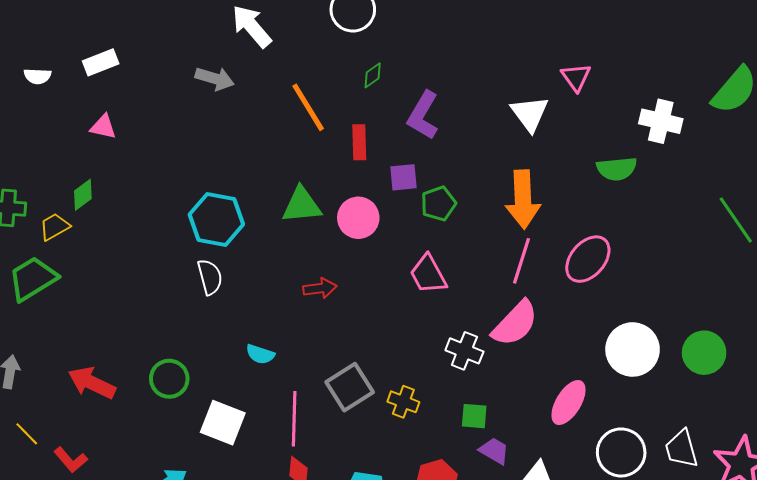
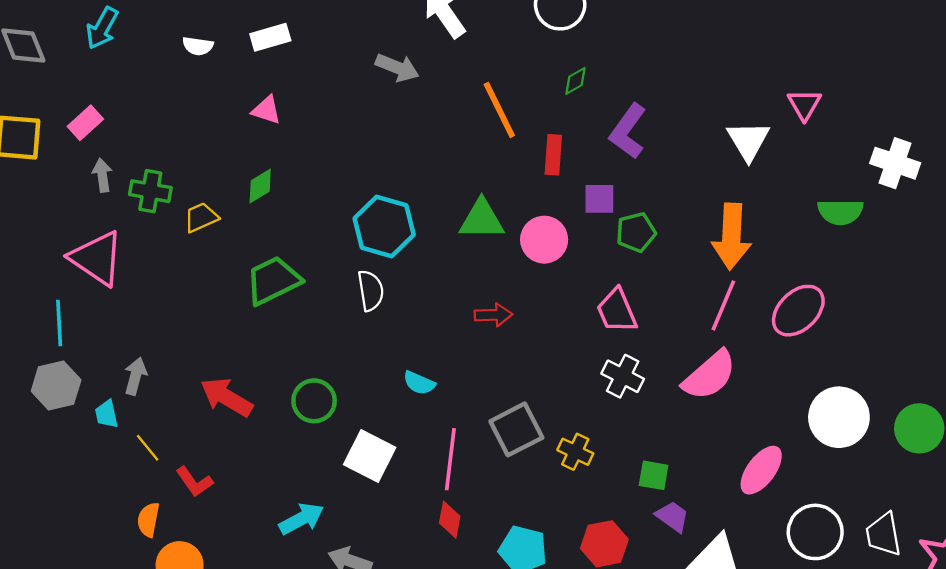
green diamond: (83, 195) -> (260, 186), moved
green trapezoid: (33, 279) -> (273, 280), moved
white cross: (464, 351) -> (623, 376), moved

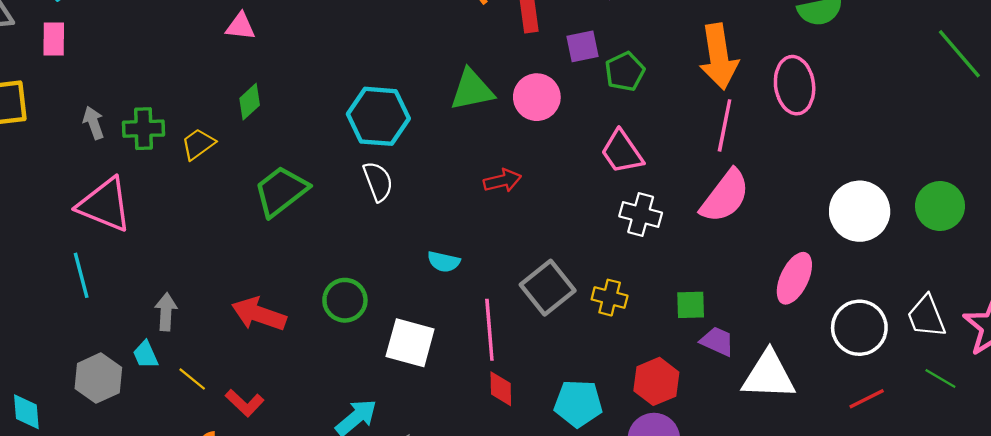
pink rectangle: (85, 123) -> (54, 39), moved, turned -36
pink ellipse: (798, 311) -> (795, 85), moved, turned -42
gray hexagon: (56, 386) -> (98, 378), moved

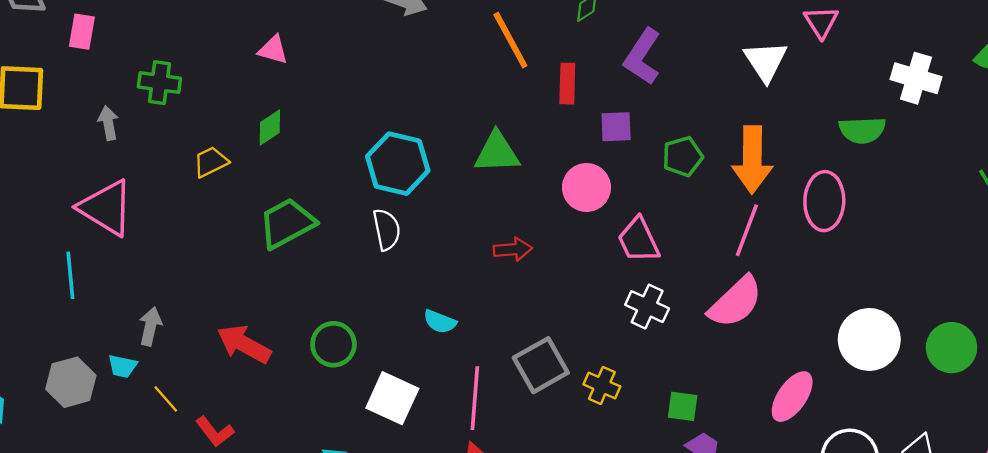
green pentagon: (625, 72) -> (683, 156), moved
pink circle: (537, 97) -> (586, 187), moved
green cross: (143, 129) -> (159, 83), moved
cyan trapezoid: (145, 355) -> (123, 366), turned -64

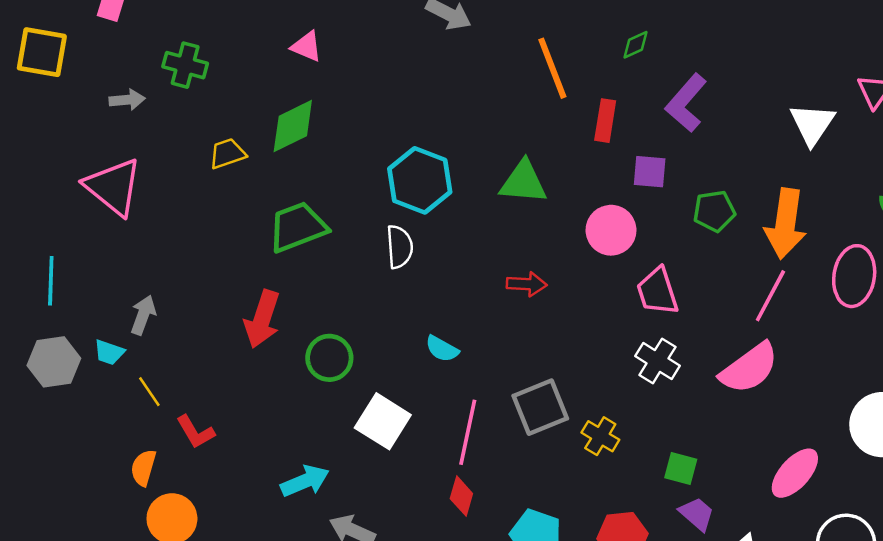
gray arrow: (108, 123) -> (127, 100), turned 88
green diamond: (270, 128) -> (293, 126), size x1.5
cyan line: (70, 275) -> (51, 281), moved
red arrow: (244, 344) -> (262, 319), moved, turned -108

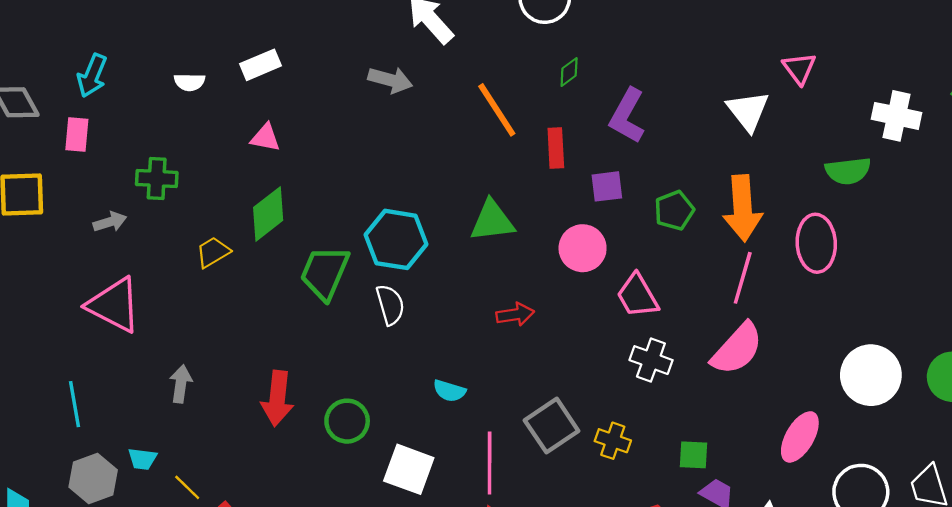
green trapezoid: (298, 227) -> (325, 273), moved, turned -34
gray arrow: (143, 315) -> (181, 384), moved

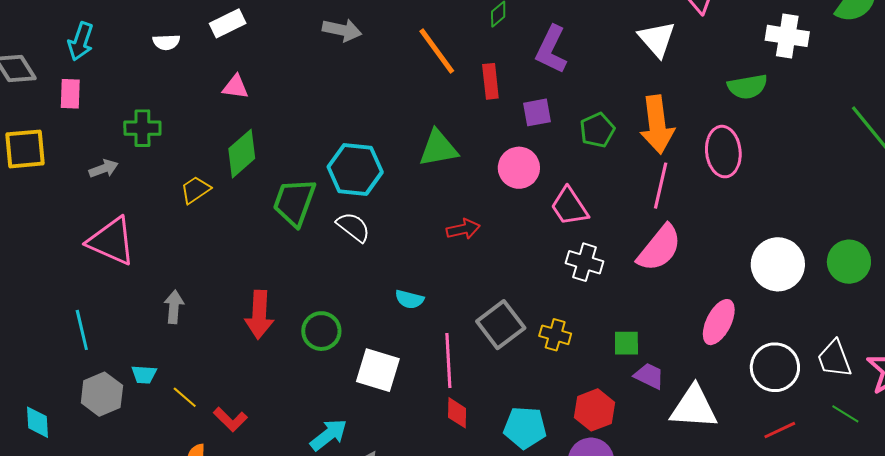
white semicircle: (390, 305) -> (353, 227), turned -33

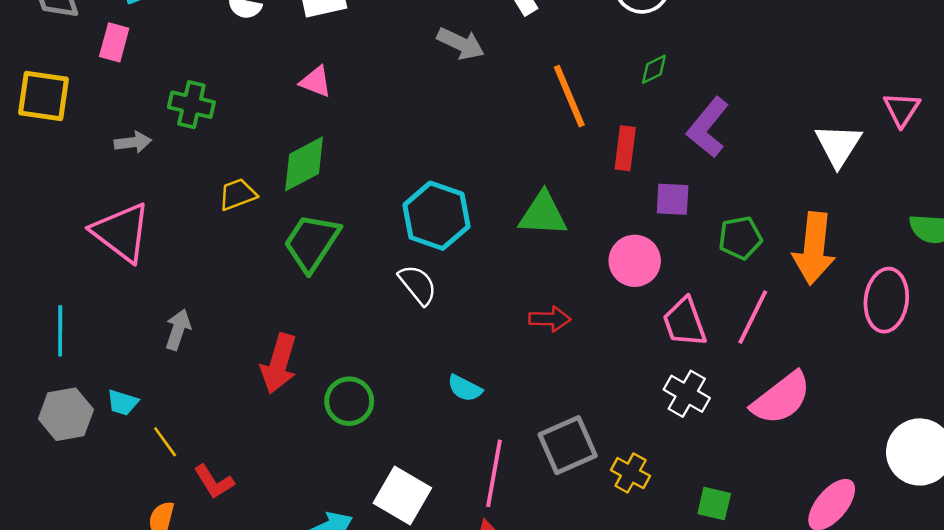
pink line: (661, 186) -> (753, 317), moved
green trapezoid: (294, 202) -> (312, 243), moved
white square: (378, 370) -> (402, 496), moved

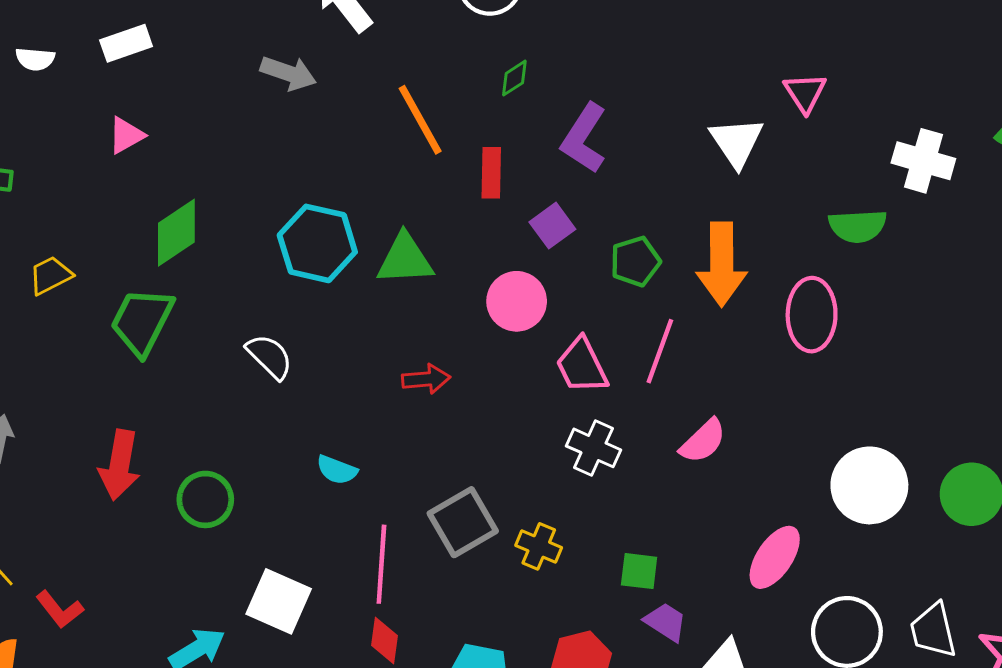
pink triangle: (316, 82) -> (126, 135), turned -44
green diamond: (304, 164) -> (176, 233), moved
purple square: (673, 199) -> (552, 226), turned -33
cyan hexagon: (436, 216) -> (317, 243), moved
pink semicircle: (781, 398) -> (703, 441), size x0.7

